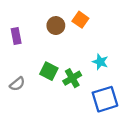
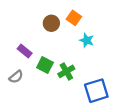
purple rectangle: (16, 36) -> (25, 51), moved, turned -40
cyan star: (100, 62) -> (87, 40), moved

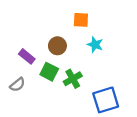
orange square: (74, 18) -> (81, 20), turned -32
brown circle: (51, 23) -> (57, 46), moved

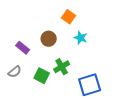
orange square: (81, 20) -> (69, 17), turned 32
green square: (49, 72) -> (42, 76), moved

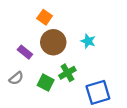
orange square: (69, 17) -> (45, 17), moved
brown circle: (49, 39) -> (53, 42), size x1.5

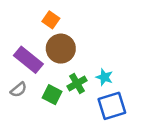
cyan star: (88, 41) -> (104, 77), moved
purple rectangle: (25, 52) -> (28, 60), size x1.6

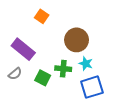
brown circle: (61, 49) -> (77, 40), moved
green cross: (77, 83) -> (63, 69), turned 35

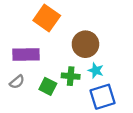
orange square: (42, 16) -> (47, 18), size x1.6
purple rectangle: (23, 49) -> (26, 54), turned -40

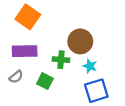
orange square: (47, 18) -> (28, 17), moved
green cross: (71, 76) -> (61, 60), moved

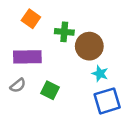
orange square: (28, 17) -> (31, 19), size x0.7
green cross: (61, 60) -> (64, 32), moved

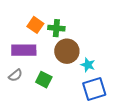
orange square: (31, 19) -> (35, 25), moved
brown circle: (89, 46) -> (67, 51), moved

